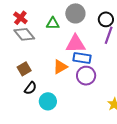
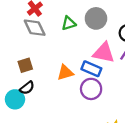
green triangle: (53, 23) -> (69, 23), turned -32
pink triangle: (76, 44) -> (104, 53), moved
cyan circle: (48, 101) -> (15, 99), moved

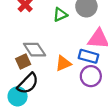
gray diamond: (35, 28) -> (35, 50), moved
black semicircle: (27, 88) -> (28, 83), size x1.5

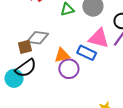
gray diamond: (35, 50) -> (38, 38), turned -60
purple circle: (91, 76) -> (69, 69), moved

